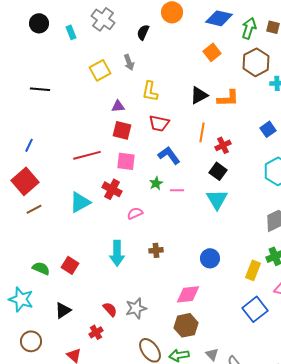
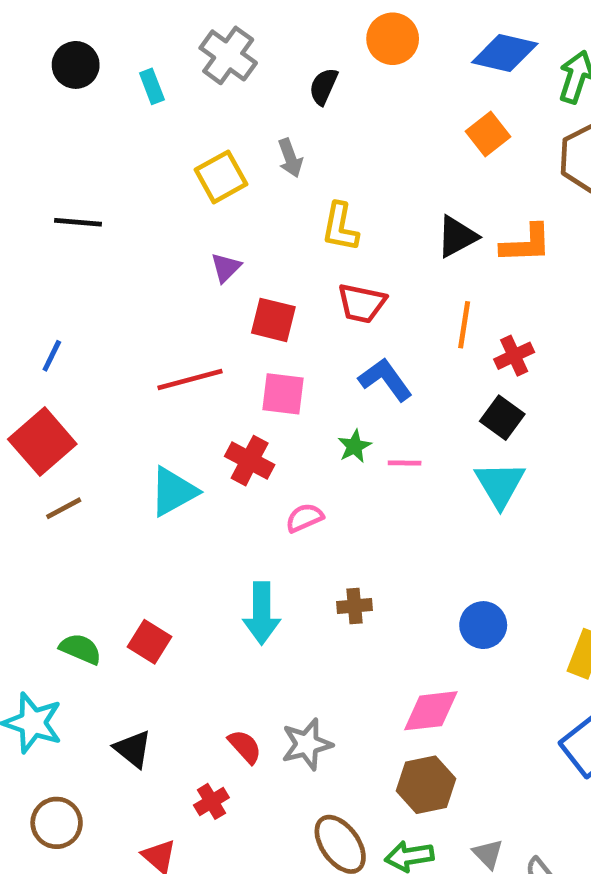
purple triangle: (118, 106) -> (226, 268), moved, turned -40
black triangle: (63, 310) -> (133, 749), turned -48

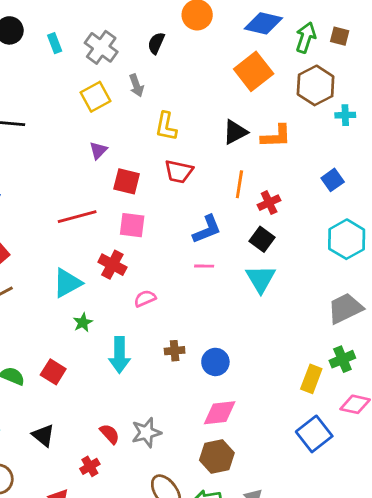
gray cross: (228, 55) -> (101, 47), moved
orange square: (488, 134) -> (254, 71), size x1.5
blue L-shape: (385, 380) -> (207, 229), moved, turned 104
green star: (354, 446) -> (83, 322), moved
blue circle: (483, 625) -> (215, 362), moved

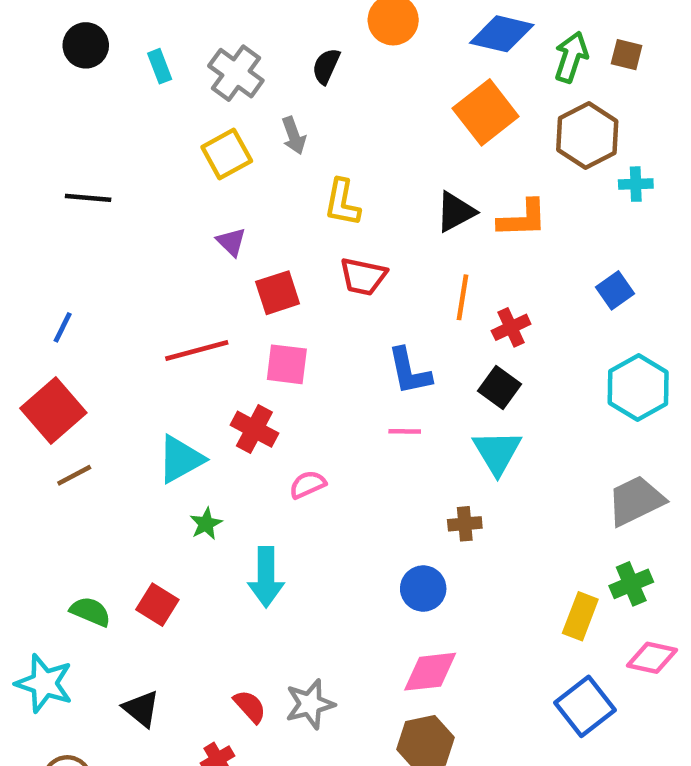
purple triangle: (98, 150) -> (231, 242), turned -30
red square: (127, 181) -> (278, 293), turned -32
blue L-shape: (207, 229) -> (409, 371), turned 100
brown cross: (175, 351) -> (465, 524), moved

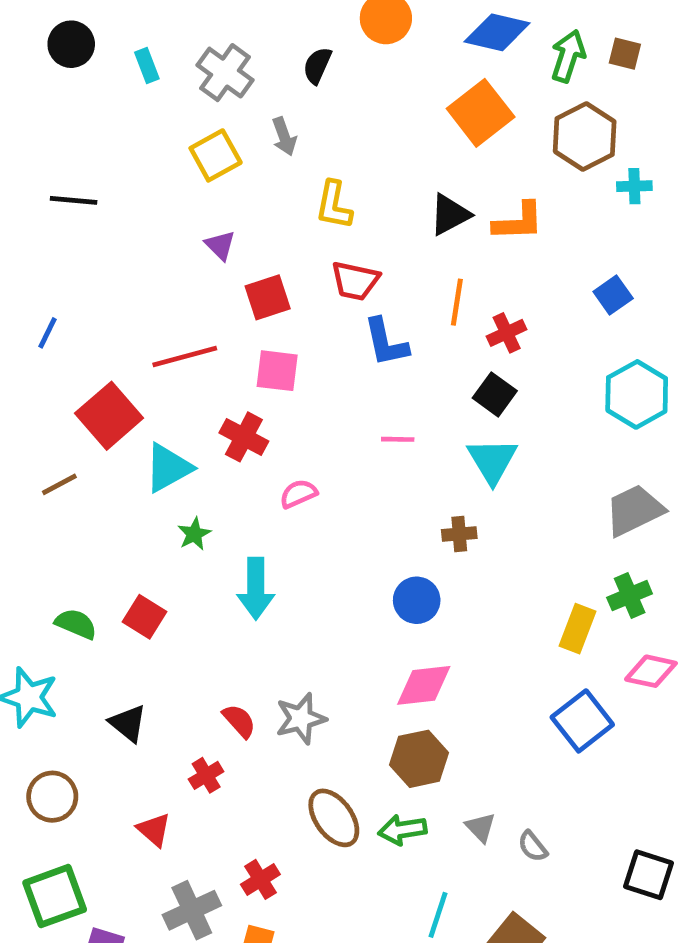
blue L-shape: (409, 371) -> (386, 342), moved
red square: (53, 411) -> (109, 416), moved

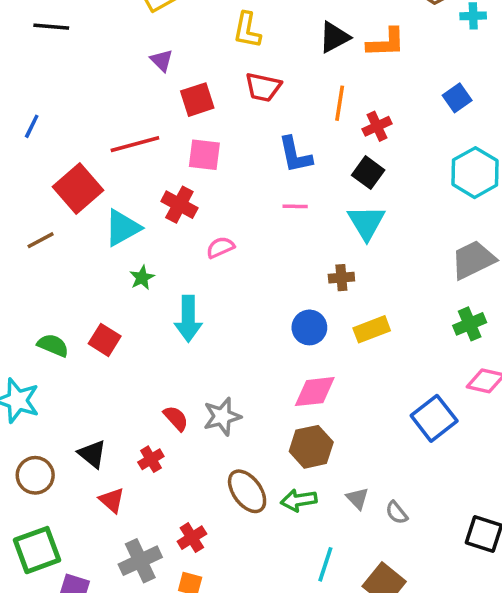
blue L-shape: (386, 342) -> (295, 155), moved
yellow rectangle: (578, 629) -> (372, 329), moved, turned 48
black triangle: (128, 723) -> (92, 454), moved

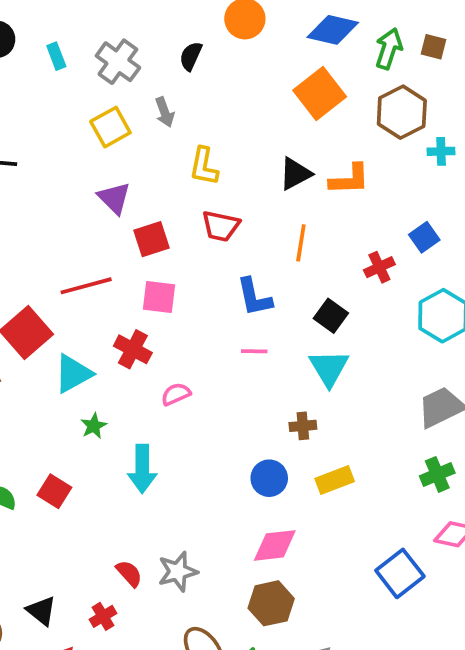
purple triangle: (162, 60) -> (114, 198), size x1.4
red cross: (377, 126) -> (379, 267), moved

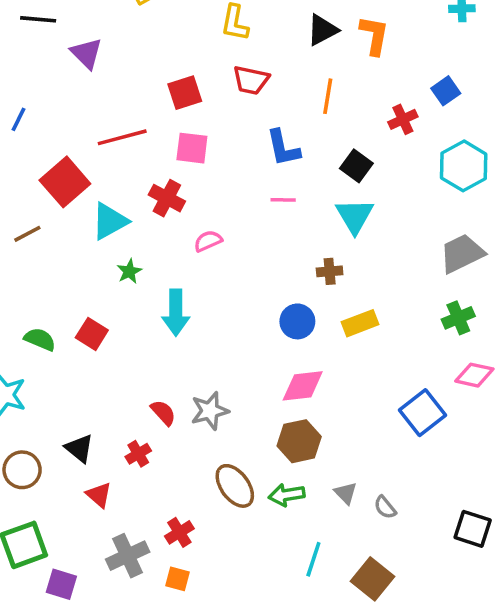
orange L-shape: (350, 179) -> (374, 35), turned -78
purple triangle: (114, 198) -> (86, 53), moved

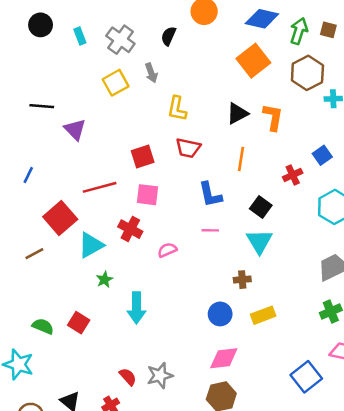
pink semicircle: (208, 241) -> (167, 250), moved

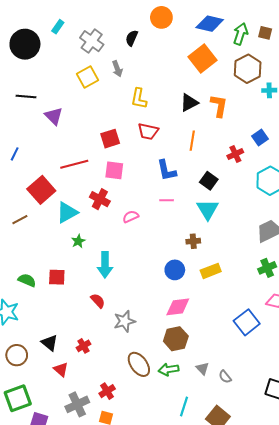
black circle: (41, 25) -> (25, 44), moved, size x1.5
cyan rectangle: (80, 36) -> (58, 27), moved, turned 56
red square: (79, 323) -> (57, 277), turned -30
red semicircle: (128, 377) -> (98, 301), moved

